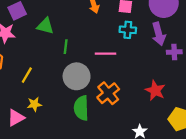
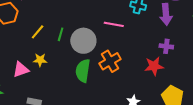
green line: (66, 47) -> (61, 34), moved
purple cross: (174, 52) -> (166, 46), moved
red star: (155, 90) -> (154, 66), turned 30

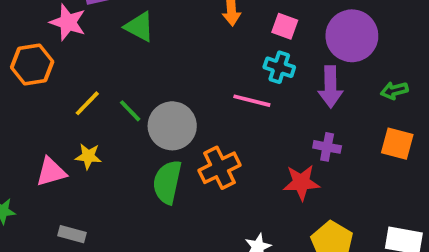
pink line: (114, 24) -> (252, 101), moved
green line: (61, 34) -> (130, 111), turned -64

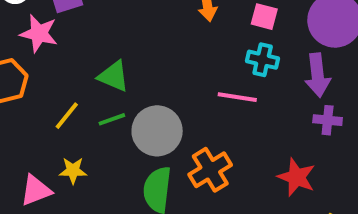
green triangle: (139, 27) -> (114, 76), moved
green line: (130, 111) -> (112, 119), turned -60
purple cross: (327, 147) -> (328, 120), moved
red star: (301, 182) -> (296, 177), turned 30

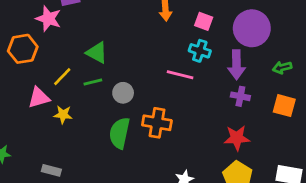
gray circle: (157, 131) -> (123, 93), size x0.6
orange cross: (210, 170) -> (157, 123), turned 36
red star: (296, 177) -> (237, 138), moved, turned -30
pink triangle: (36, 190) -> (39, 98), moved

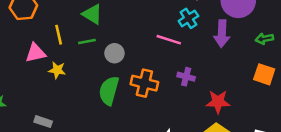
cyan cross: (200, 51) -> (188, 18), turned 36
yellow line: (62, 77) -> (59, 35), turned -60
purple cross: (240, 96) -> (186, 77), moved

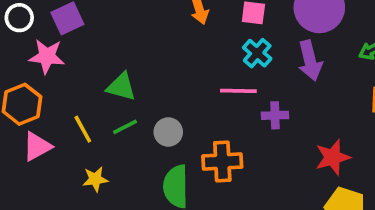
pink triangle: (36, 53) -> (37, 147), moved
purple cross: (186, 77) -> (275, 115), moved

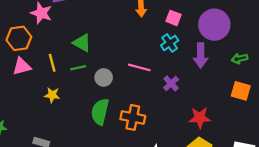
pink line: (238, 91) -> (139, 67), moved
purple cross: (275, 115) -> (171, 83), turned 35
orange cross: (222, 162) -> (133, 117), moved

